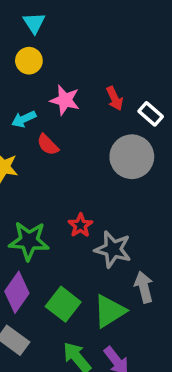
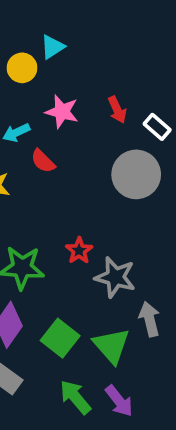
cyan triangle: (34, 23) -> (52, 47), moved, turned 30
green triangle: (110, 311) -> (111, 346), turned -39

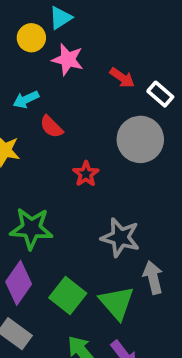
red arrow: (117, 110) -> (122, 78), turned -30
pink star: (62, 112) -> (68, 60), moved
red star: (79, 251) -> (86, 174), moved

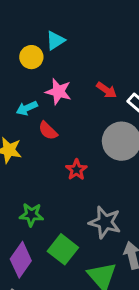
pink star: (68, 60) -> (58, 92), moved
green star: (31, 228) -> (31, 215), size x0.7
green square: (68, 296) -> (63, 249), moved

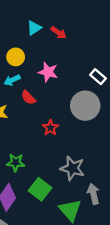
yellow circle: (31, 57) -> (16, 57), moved
red arrow: (106, 90) -> (59, 33), moved
pink star: (58, 92) -> (48, 72), moved

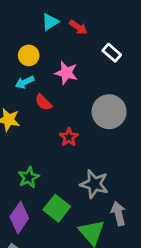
white rectangle: (98, 77) -> (112, 53), moved
green star: (16, 163) -> (29, 177), turned -30

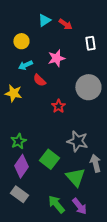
white rectangle: (112, 53) -> (90, 43), turned 40
yellow circle: (29, 55) -> (21, 41), moved
pink star: (66, 73) -> (56, 58), turned -30
green star: (29, 177) -> (18, 141), moved

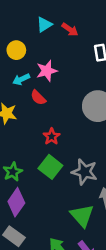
pink star: (56, 58) -> (47, 71), moved
red star: (58, 106) -> (52, 137), moved
green square: (49, 159) -> (50, 167), moved

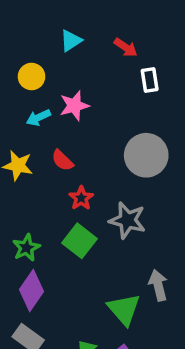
red arrow: (70, 29) -> (126, 47), moved
red semicircle: (38, 98) -> (62, 160), moved
gray star: (84, 172) -> (127, 220), moved

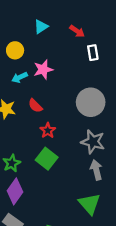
gray star: (127, 220) -> (93, 142), moved
gray arrow: (158, 285) -> (96, 170), moved
green triangle: (124, 309) -> (89, 204), moved

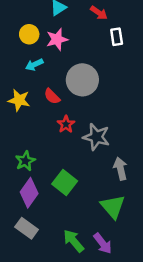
pink star: (43, 70) -> (57, 39), moved
gray circle: (91, 102) -> (82, 80), moved
gray star: (93, 142) -> (96, 137), moved
green square: (47, 159) -> (65, 183), moved

